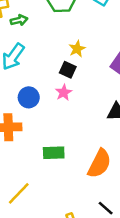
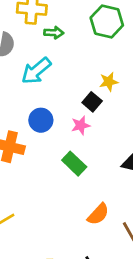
green rectangle: (54, 153) -> (74, 164), moved, turned 30
orange semicircle: (99, 164) -> (98, 214), size x0.7

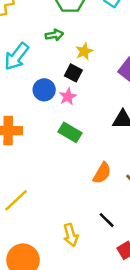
green arrow: (54, 33) -> (54, 35), moved
blue circle: (41, 120) -> (44, 90), moved

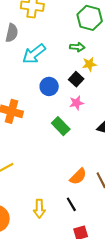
green arrow: (54, 35) -> (77, 47), moved
pink star: (68, 97) -> (76, 103), moved
orange semicircle: (102, 173) -> (78, 176), moved

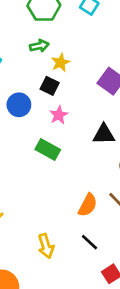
yellow arrow: (39, 209) -> (46, 246), moved

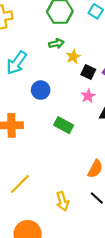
black square: (50, 86) -> (88, 72), moved
pink star: (59, 115) -> (88, 96), moved

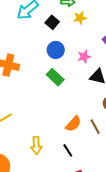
black square: (88, 72) -> (52, 22), moved
blue circle: (41, 90) -> (56, 50), moved

